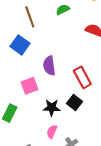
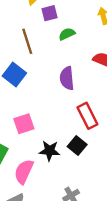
purple semicircle: (49, 66) -> (67, 78), moved
pink semicircle: (52, 132) -> (24, 172), moved, size x1.5

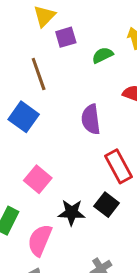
green semicircle: (67, 34) -> (103, 55), moved
pink square: (24, 124) -> (38, 179), turned -30

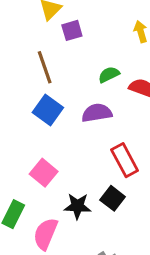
green semicircle: (103, 55) -> (109, 75), moved
blue square: (24, 117) -> (48, 110), moved
purple semicircle: (91, 119) -> (97, 113), turned 88

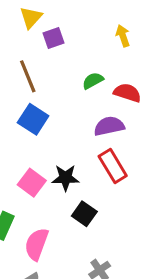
purple semicircle: (97, 113) -> (109, 126), moved
black square: (113, 198) -> (84, 214), moved
black star: (77, 206) -> (65, 178), moved

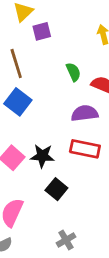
green semicircle: (93, 81) -> (73, 72), turned 90
red rectangle: (113, 166) -> (85, 149), turned -52

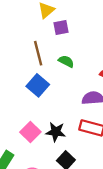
green semicircle: (73, 72) -> (66, 61), moved, turned -42

